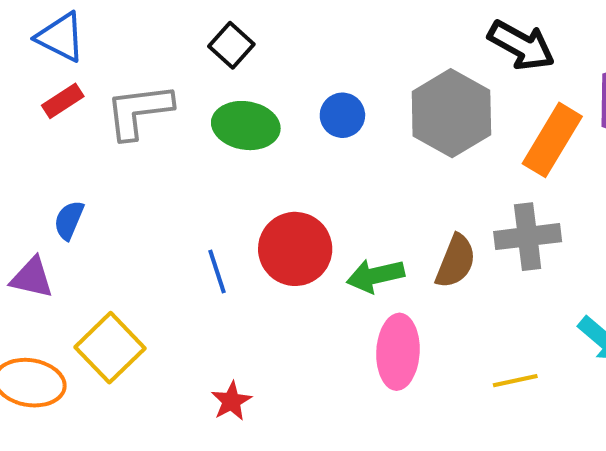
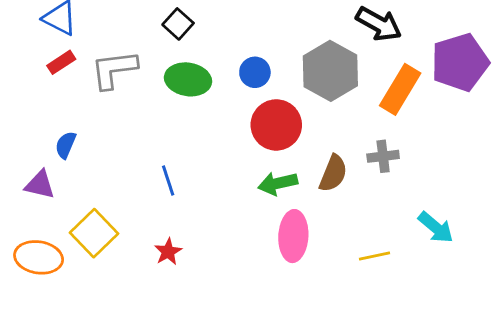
gray cross: (528, 237) -> (383, 156), size x0.7
red circle: (295, 249) -> (276, 125), moved
red star: (231, 401) -> (168, 252), moved

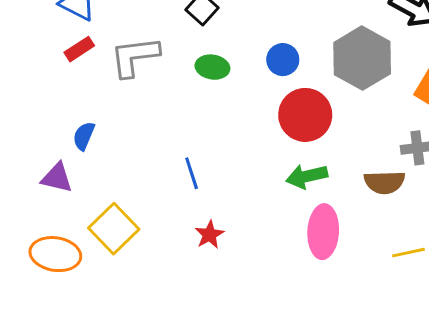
green ellipse: (188, 79) -> (212, 67), size x0.7
brown semicircle: (333, 173) -> (385, 182), moved, turned 66
red star: (168, 252) -> (209, 235), moved

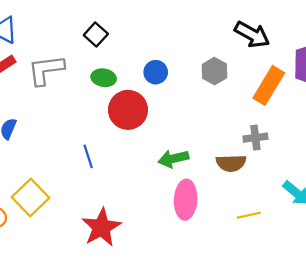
gray hexagon: (362, 58) -> (214, 71), size x0.6
red circle: (305, 115) -> (128, 110), moved
red star: (209, 235) -> (101, 227), moved, size x1.8

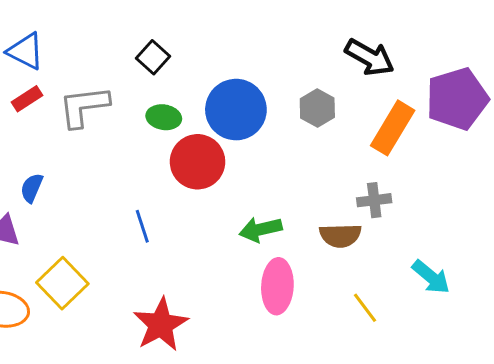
blue circle: (156, 72) -> (236, 110), size x1.8
yellow line: (249, 215) -> (365, 308), turned 65

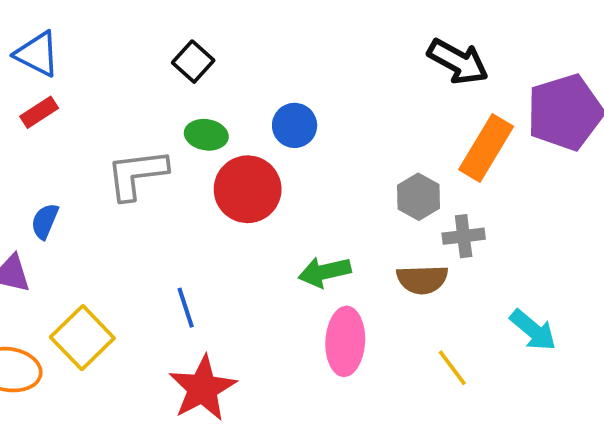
gray L-shape: (84, 106) -> (137, 174), moved
gray hexagon: (317, 108) -> (418, 197), moved
blue circle: (236, 110) -> (295, 125), size x0.6
blue line: (142, 226) -> (186, 308), moved

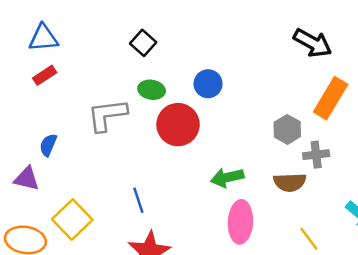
blue triangle: (37, 54) -> (43, 38), turned -32

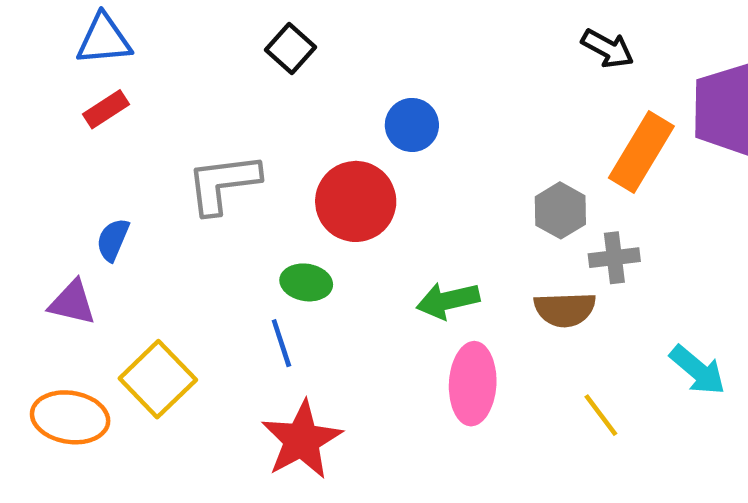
black arrow: (313, 43) -> (608, 49), size x0.7
green ellipse: (152, 90) -> (306, 282), moved

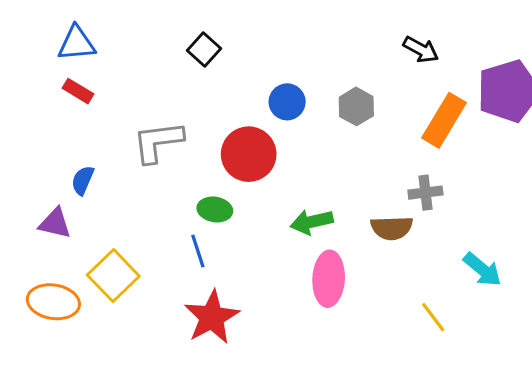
red rectangle: (106, 109) -> (78, 91), turned 64
gray hexagon: (560, 210) -> (356, 106), moved
yellow line: (601, 415) -> (433, 317), moved

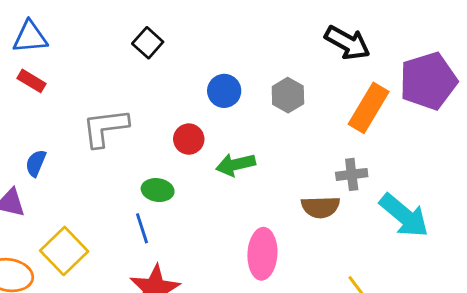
black arrow: (421, 50) -> (347, 43), size x1.4
red circle: (249, 154) -> (189, 139), size x0.6
green arrow: (312, 222) -> (236, 165), moved
cyan arrow: (482, 269) -> (404, 216), moved, size x1.4

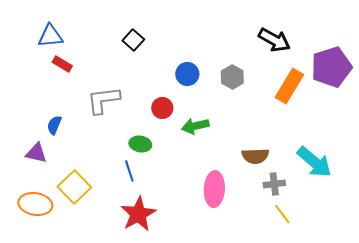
red rectangle: (32, 81) -> (62, 64), moved
gray cross: (352, 174) -> (274, 184), moved

